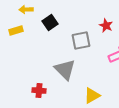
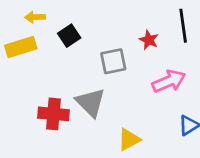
yellow rectangle: (16, 31) -> (21, 47), size x1.5
red cross: (39, 91) -> (53, 114), moved, size x1.5

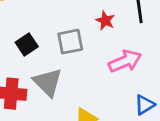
black square: (69, 36) -> (27, 44), moved

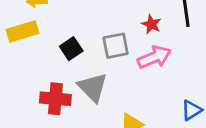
pink arrow: (125, 61) -> (154, 57), moved

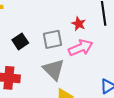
gray triangle: (93, 87) -> (54, 70), moved

